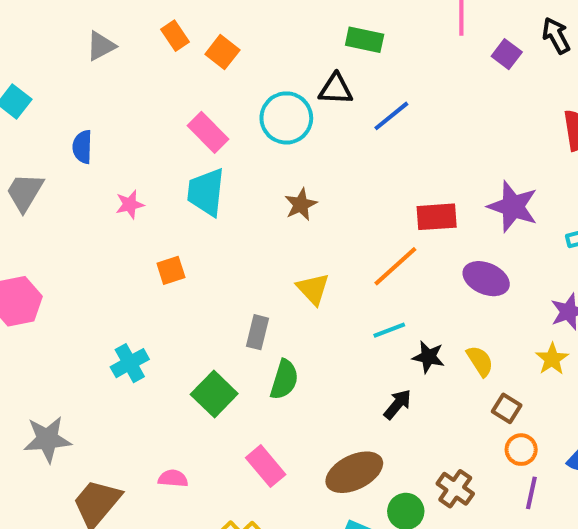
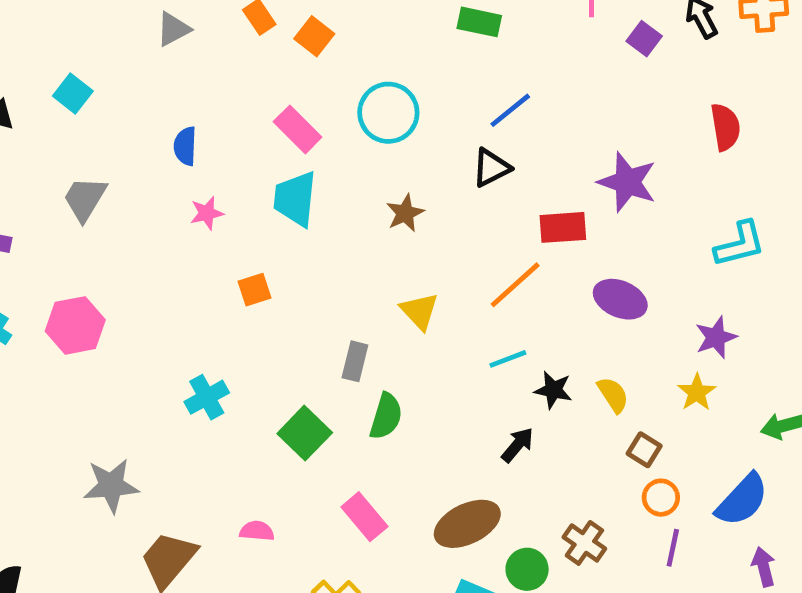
black triangle: (336, 89) -> (491, 168), moved, turned -30
blue semicircle: (82, 147) -> (185, 146), moved
purple star: (513, 207) -> (627, 182), moved

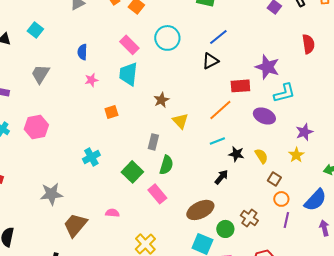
brown star: (405, 213) -> (161, 100), moved
cyan L-shape: (740, 244) -> (284, 93), moved
pink rectangle: (364, 517) -> (157, 194), moved

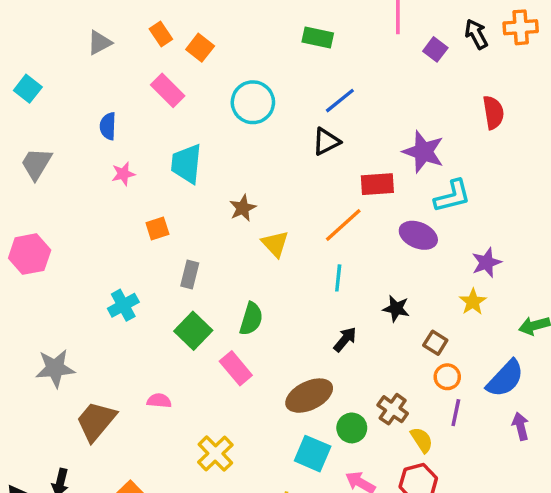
pink rectangle: (129, 45) -> (168, 90), moved
cyan line: (217, 141) -> (338, 278), turned -63
gray rectangle: (153, 142) -> (190, 274), moved
black star: (236, 154) -> (396, 309), moved
yellow semicircle: (261, 156) -> (422, 440), moved

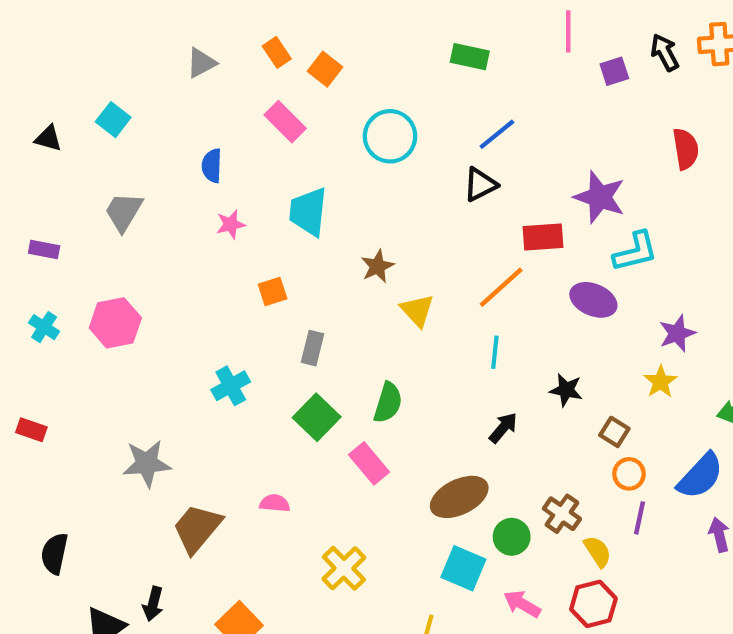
purple square: (435, 49) -> (614, 71), turned 35

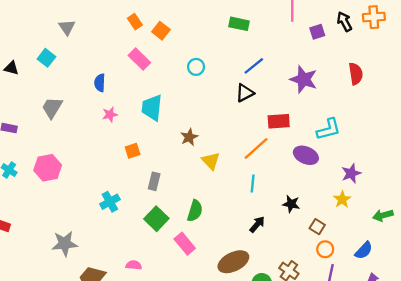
gray triangle: (201, 63) -> (67, 27), moved, turned -36
cyan circle: (390, 136) -> (196, 67), size x0.6
purple star: (600, 197) -> (304, 79), moved
blue semicircle: (700, 476) -> (364, 250), size x0.7

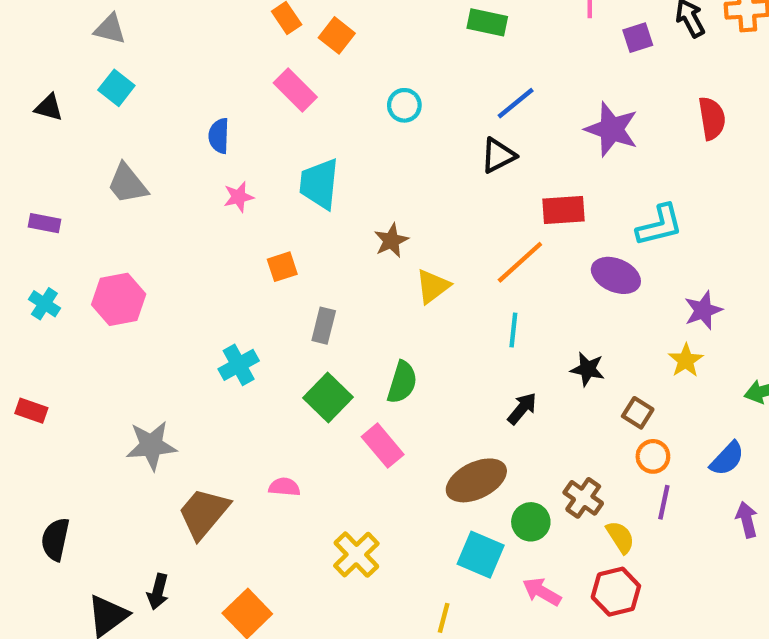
gray triangle: (67, 27) -> (110, 29), moved, turned -42
gray trapezoid: (52, 108) -> (127, 184), turned -70
yellow triangle: (211, 161) -> (433, 286), turned 36

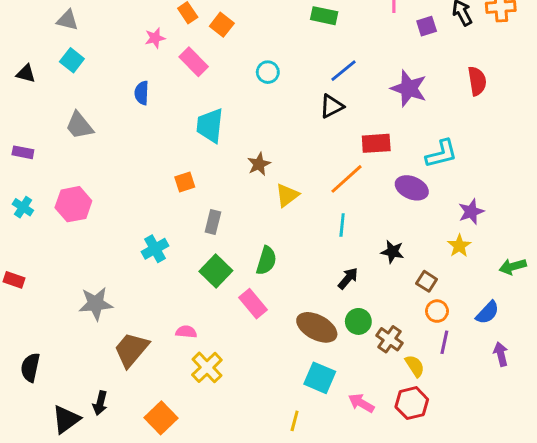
pink star: (239, 197) -> (155, 38), moved
brown ellipse: (476, 480) -> (317, 327), turned 54
green circle: (531, 522) -> (358, 321), moved
yellow cross: (356, 555) -> (207, 367), moved

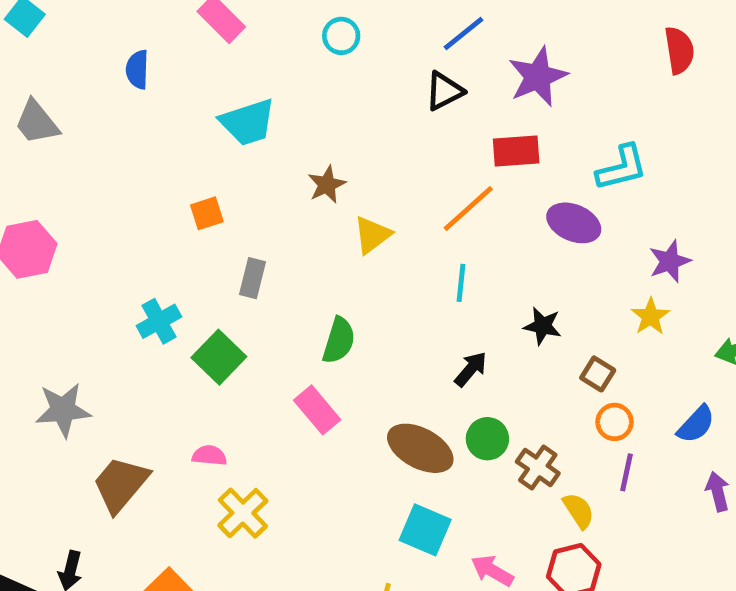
purple star: (409, 88) -> (538, 77), moved, turned 30
cyan trapezoid: (210, 126) -> (248, 122), turned -114
green square: (216, 271) -> (219, 357), moved

